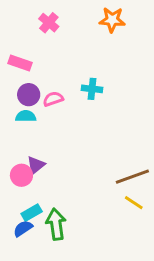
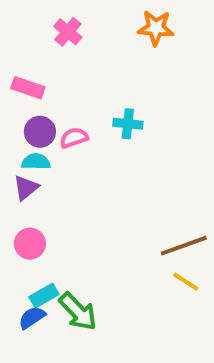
purple triangle: (36, 165) -> (26, 188), moved
green arrow: (56, 224) -> (78, 312), turned 144

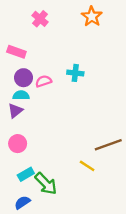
orange star: (156, 28) -> (92, 16), turned 30
yellow line: (186, 282) -> (87, 166), moved
blue semicircle: (32, 318) -> (22, 202), moved

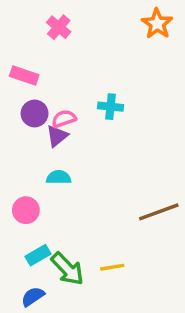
orange star: (92, 16) -> (157, 24), moved
cyan semicircle: (21, 95) -> (59, 177), moved
purple triangle: (15, 111) -> (57, 136), moved
yellow line: (87, 166) -> (112, 267), moved, turned -42

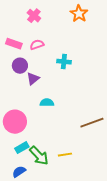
orange star: (157, 24) -> (79, 14), moved
pink semicircle: (64, 119) -> (37, 45), moved
cyan semicircle: (59, 177) -> (47, 103), moved
pink circle: (26, 210) -> (15, 122), size x1.5

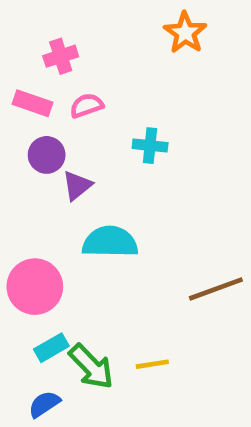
pink cross: (34, 16) -> (61, 56), moved, turned 32
cyan semicircle: (47, 103) -> (110, 242), size x1.6

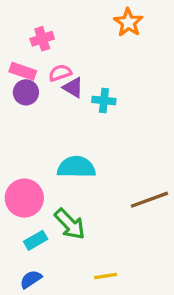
purple circle: (47, 155) -> (26, 92), moved
purple triangle: (77, 186) -> (73, 88), moved, turned -50
yellow line: (152, 364) -> (106, 276), moved
green arrow: (91, 367) -> (70, 224), moved

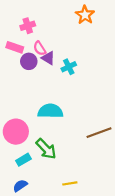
pink semicircle: (60, 73) -> (40, 48), turned -104
purple circle: (26, 92) -> (29, 61), moved
cyan cross: (104, 101) -> (69, 67), turned -32

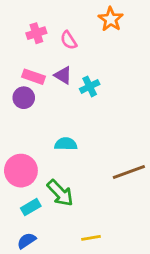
pink rectangle: (15, 47) -> (34, 77), moved
pink semicircle: (40, 48) -> (69, 40), moved
purple circle: (29, 61) -> (24, 98), moved
cyan semicircle: (50, 111) -> (66, 144), size x0.7

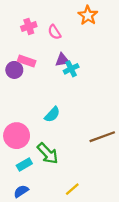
purple triangle: (63, 75) -> (62, 60), moved, turned -40
purple circle: (24, 98) -> (14, 70), moved
cyan semicircle: (66, 144) -> (52, 114), turned 132
yellow line: (91, 238) -> (72, 189), turned -32

